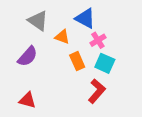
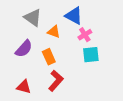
orange rectangle: (77, 61) -> (49, 57), moved
cyan square: (105, 63) -> (91, 55), turned -30
red L-shape: (97, 91) -> (56, 81), moved

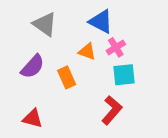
orange triangle: (54, 32) -> (87, 52), moved
red L-shape: (56, 81) -> (112, 110), moved

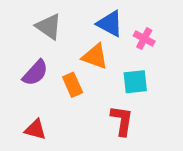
pink cross: (116, 47) -> (144, 39), moved, turned -30
orange triangle: (87, 52) -> (95, 56), size x1.4
red L-shape: (112, 110) -> (122, 121), turned -32

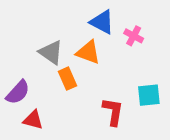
gray triangle: (49, 27) -> (51, 52), moved
purple semicircle: (35, 73) -> (18, 92), moved
cyan square: (135, 82) -> (149, 95), moved

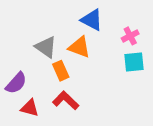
pink cross: (134, 36) -> (130, 36), moved, turned 35
cyan square: (149, 95) -> (134, 62), moved
red L-shape: (113, 112) -> (66, 100), moved, turned -55

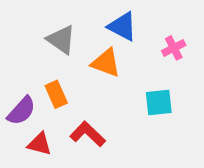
gray triangle: (46, 47) -> (61, 40), moved
cyan square: (134, 62) -> (159, 103), moved
orange rectangle: (61, 71) -> (56, 94), moved

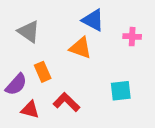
gray triangle: (61, 40) -> (29, 31), moved
pink cross: (174, 48) -> (132, 37), turned 30
cyan square: (159, 103) -> (121, 91), moved

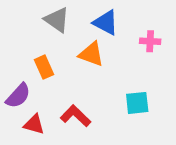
gray triangle: (29, 31) -> (57, 20), moved
orange rectangle: (43, 72) -> (44, 67), moved

